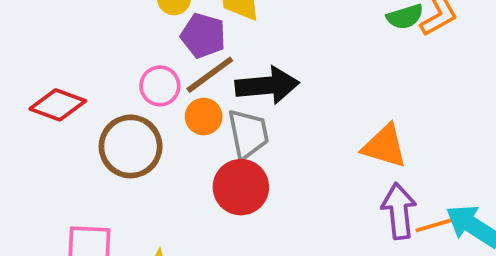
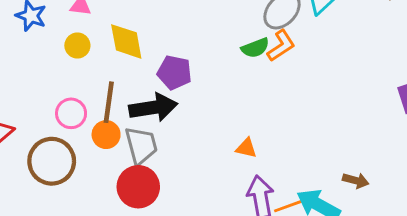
purple pentagon: (203, 36) -> (174, 72), moved
brown line: (210, 75) -> (109, 102), turned -42
orange triangle: (385, 146) -> (246, 148), size x0.6

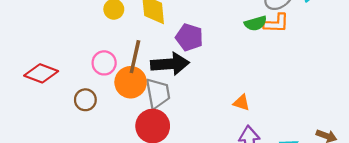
orange L-shape: (281, 46) -> (276, 23), turned 30
orange circle: (106, 135) -> (131, 82), size x1.4
brown circle: (52, 161) -> (85, 100), size x0.6

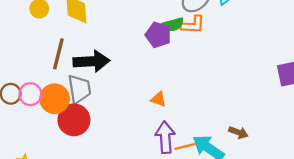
purple pentagon: (189, 37) -> (158, 35), moved
pink circle: (104, 63) -> (30, 94), moved
orange circle: (131, 82) -> (55, 99), moved

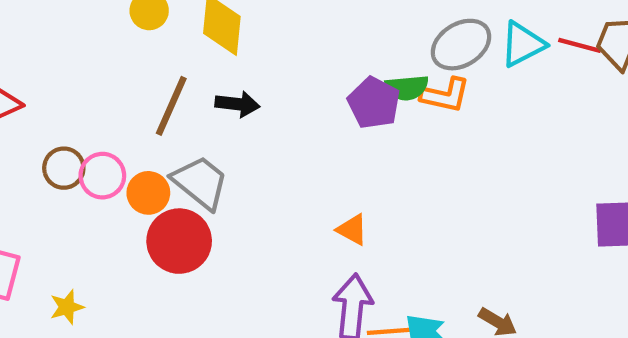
black arrow: (91, 61) -> (237, 104), moved, size x0.6
gray trapezoid: (79, 89) -> (200, 182), turned -52
orange circle: (55, 99) -> (148, 193), size x0.7

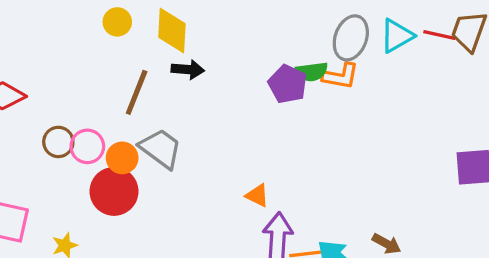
gray ellipse: (461, 45) -> (351, 38), turned -36
black arrow: (237, 104) -> (188, 70), moved
orange triangle: (352, 230) -> (257, 195), moved
red circle: (179, 241) -> (114, 191), moved

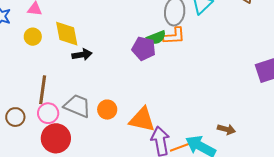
brown line: (137, 92) -> (43, 90), moved
pink circle: (87, 146) -> (48, 113), moved
orange circle: (122, 158) -> (107, 110), moved
orange triangle: (257, 195) -> (142, 120), size x1.8

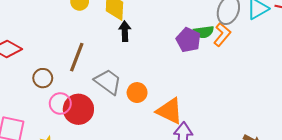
orange L-shape: (174, 36) -> (222, 35), turned -60
black arrow: (82, 55) -> (125, 31), turned -96
pink circle: (48, 113) -> (60, 103), moved

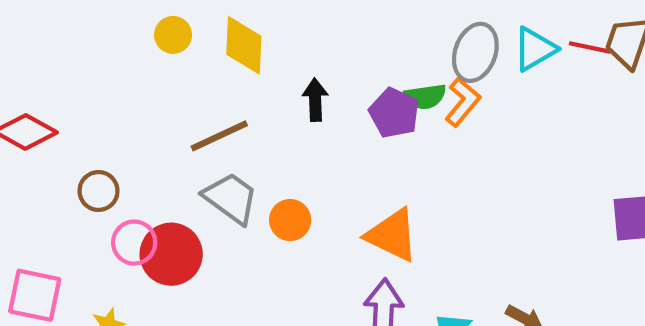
black arrow: (125, 31) -> (315, 100), moved
brown line: (77, 57) -> (219, 136), moved, turned 44
orange triangle: (170, 111) -> (392, 235), moved

